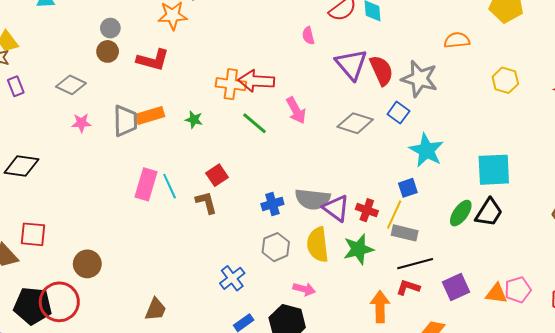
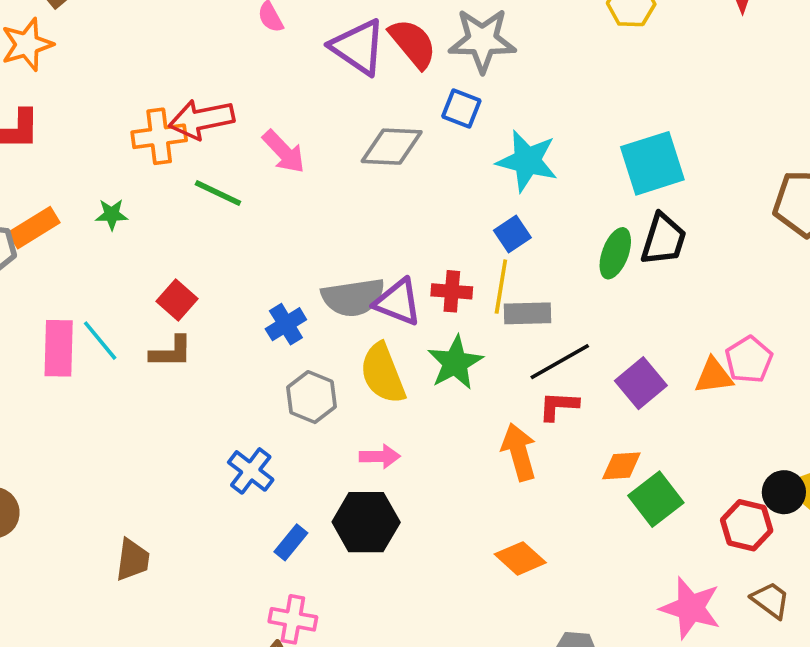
brown L-shape: (206, 202) -> (171, 352), turned 120

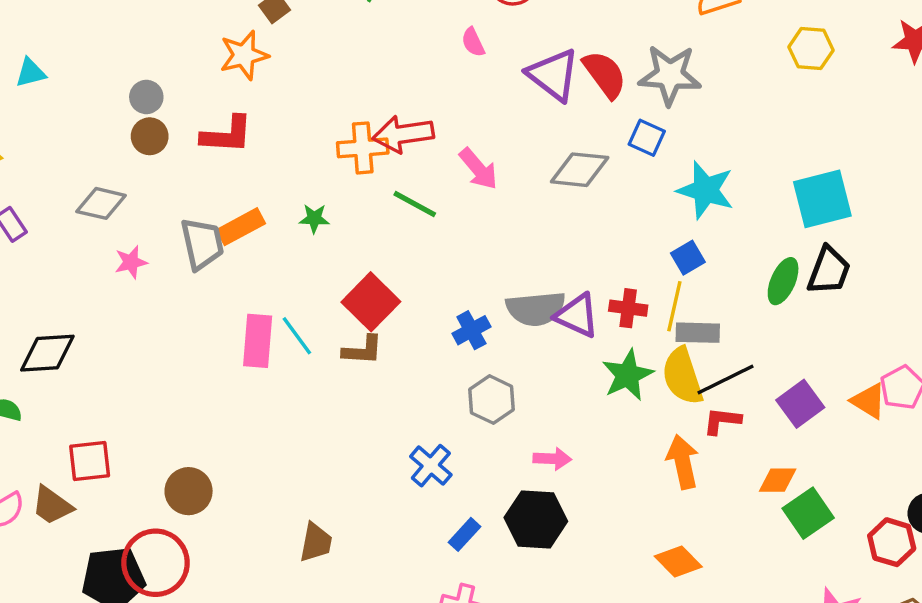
red square: (177, 300) -> (371, 302), size x1.5
yellow semicircle: (383, 373) -> (682, 376), moved
orange triangle: (714, 376) -> (869, 401), turned 36

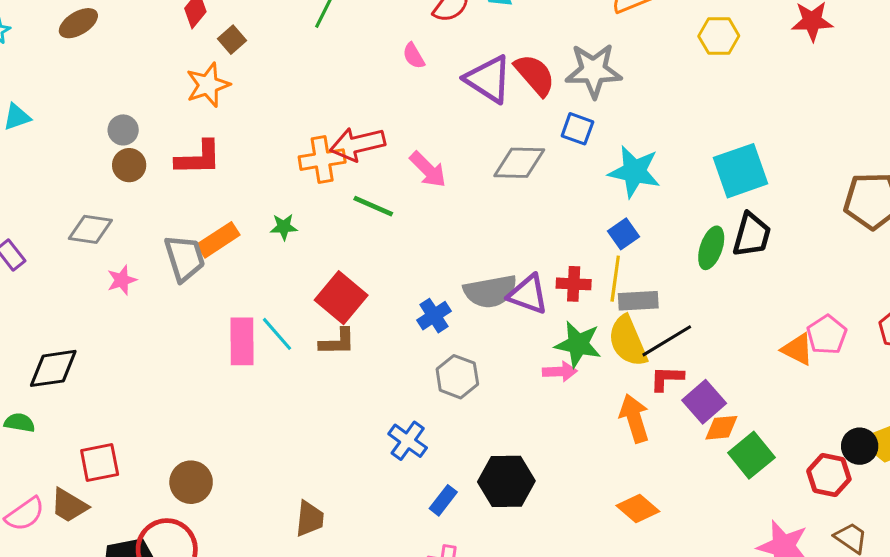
green star: (628, 375) -> (578, 344), turned -30
purple square: (800, 404) -> (704, 402), moved
pink arrow: (552, 459) -> (560, 372), moved

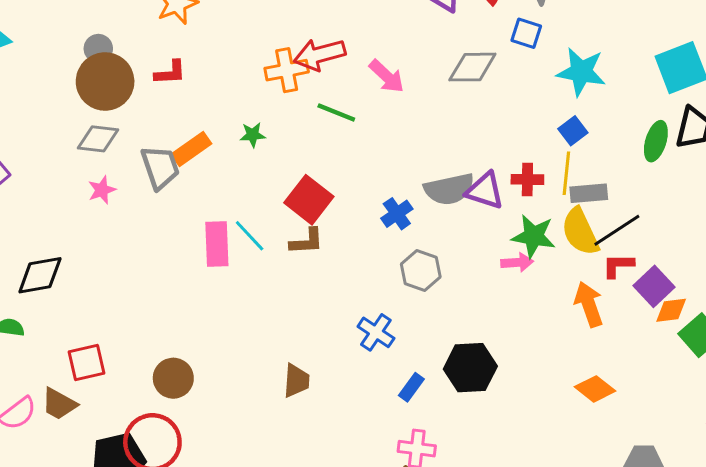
red L-shape: (198, 158) -> (170, 73), size x0.7
brown circle: (129, 165) -> (105, 81), size x1.8
gray diamond: (90, 229) -> (98, 139), moved
brown trapezoid: (310, 519) -> (296, 381), moved

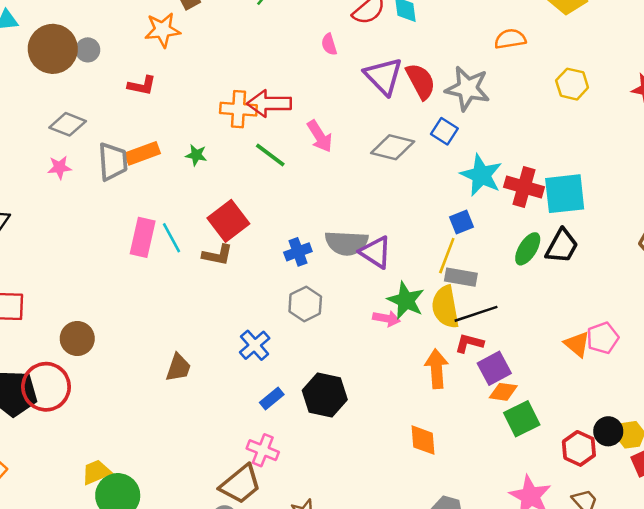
brown circle: (105, 81) -> (53, 49), moved
red cross: (527, 179) -> (524, 187), moved, size x1.4
orange diamond: (595, 389) -> (423, 440), turned 32

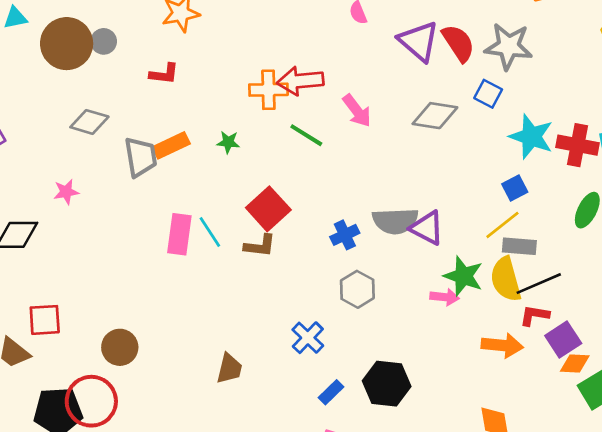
pink star: (60, 167) -> (66, 192), moved
yellow line: (447, 256) -> (502, 225), turned 36
orange arrow: (437, 369) -> (502, 345), turned 105

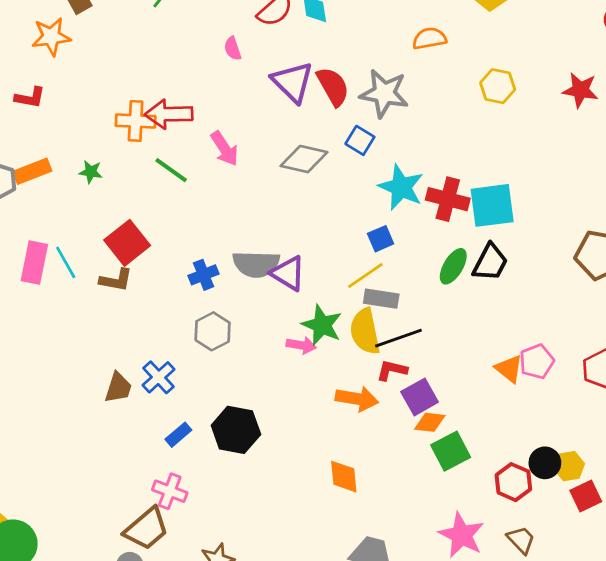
brown trapezoid: (229, 368) -> (118, 388), moved

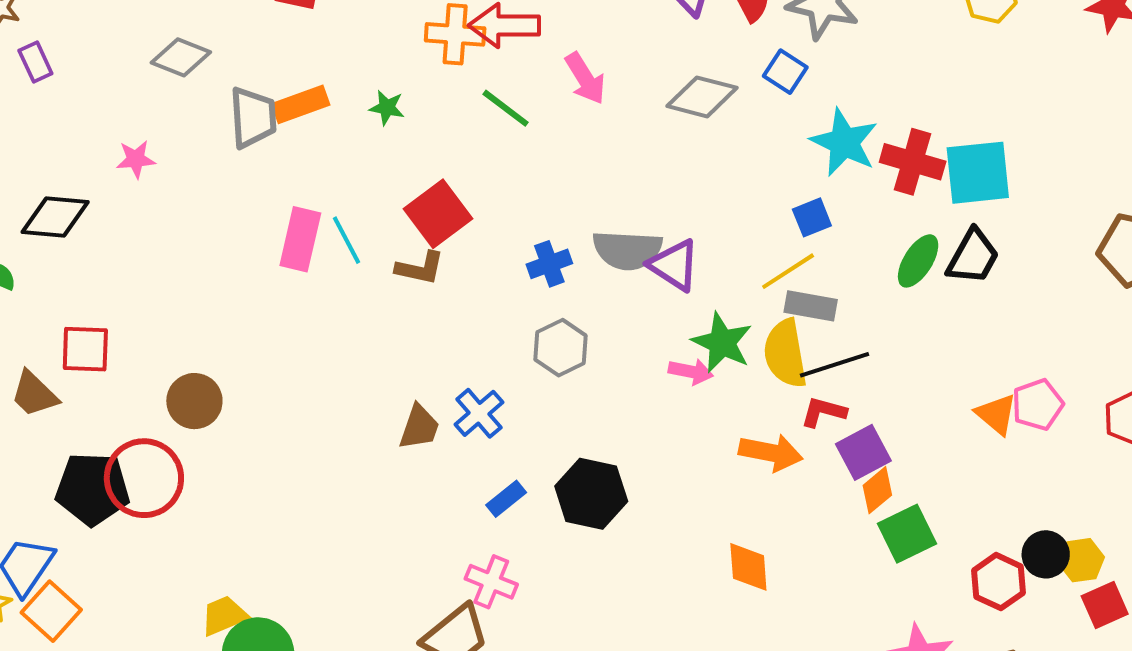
orange diamond: (430, 422) -> (877, 490), turned -48

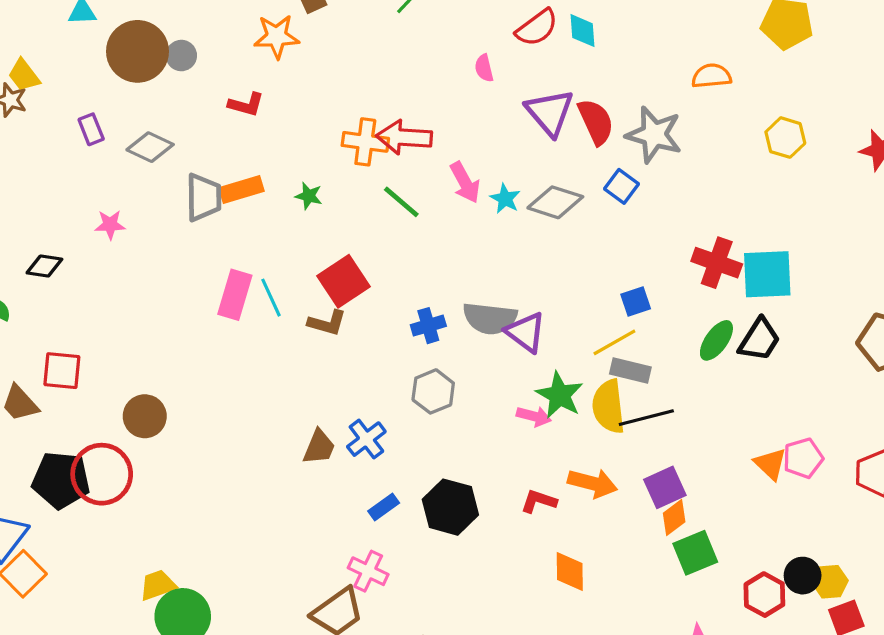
purple rectangle: (35, 62) -> (91, 129), moved
cyan star: (844, 142) -> (505, 199), moved, size x0.6
black diamond: (55, 217) -> (44, 266), size x0.7
red L-shape: (823, 412) -> (539, 501), moved

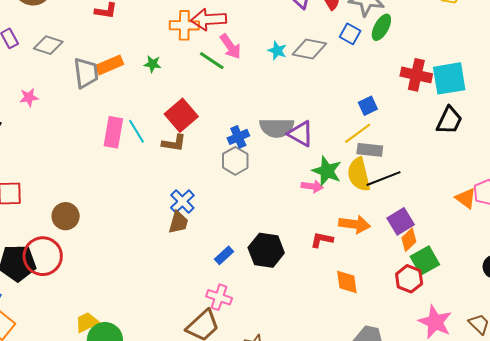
pink arrow: (465, 182) -> (230, 46), moved
green ellipse: (716, 340) -> (381, 27), moved
gray hexagon: (433, 391) -> (235, 161), moved
blue cross: (366, 439) -> (182, 201), moved
red hexagon: (764, 595) -> (409, 279), moved

